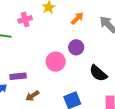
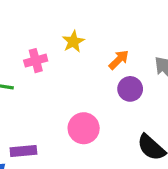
purple circle: (76, 47) -> (130, 89), moved

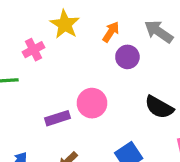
yellow star: (73, 42) -> (65, 24), size x1.4
purple rectangle: (23, 151) -> (57, 118), moved

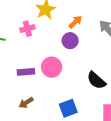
pink cross: (34, 50) -> (27, 29), moved
purple circle: (127, 57) -> (70, 41), moved

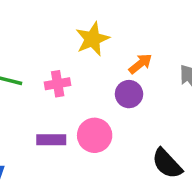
pink cross: (27, 29) -> (58, 84), moved

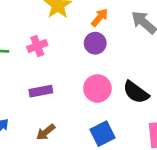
pink circle: (95, 135) -> (97, 88), moved

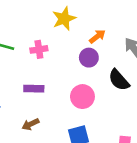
black semicircle: (136, 92) -> (119, 80), moved

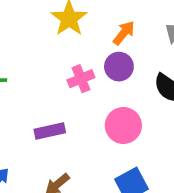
pink cross: (39, 49) -> (81, 79), moved

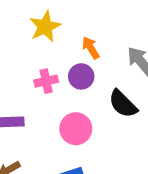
orange arrow: (124, 33) -> (91, 48), turned -80

